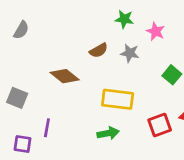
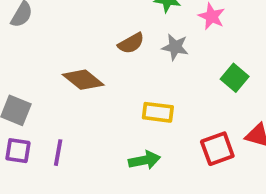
yellow rectangle: (118, 99) -> (158, 112), size x0.7
purple square: (23, 144) -> (18, 151), moved

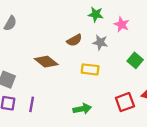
yellow rectangle: (158, 112) -> (90, 69), moved

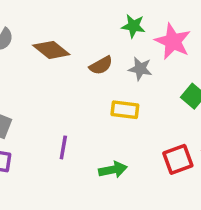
pink star: (122, 24) -> (173, 41), size x1.5
brown diamond: (46, 62) -> (51, 50), moved
purple line: (32, 104) -> (63, 147), moved

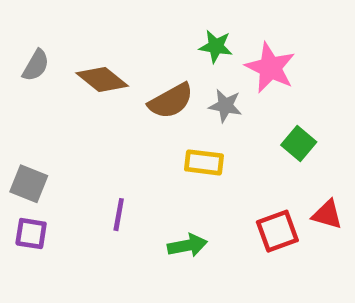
brown semicircle: (101, 65) -> (171, 101), size x1.4

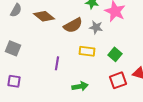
green square: (299, 144) -> (115, 54), moved
gray square: (29, 184) -> (13, 48), moved
purple line: (119, 215) -> (57, 63), moved

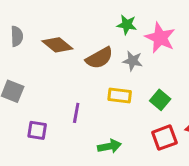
gray semicircle: (16, 10) -> (17, 36), turned -32
purple square: (14, 81) -> (37, 130), moved

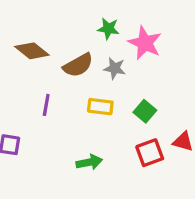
purple line: (76, 113) -> (46, 105), moved

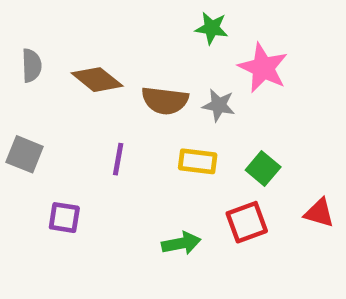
green star: (108, 29) -> (212, 28), moved
brown semicircle: (78, 65) -> (165, 101), turned 36
red square: (150, 153) -> (247, 222), moved

